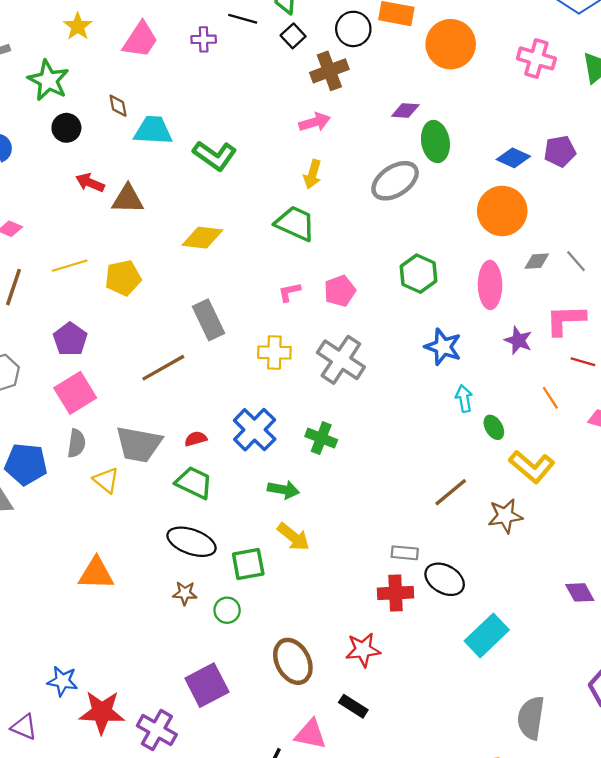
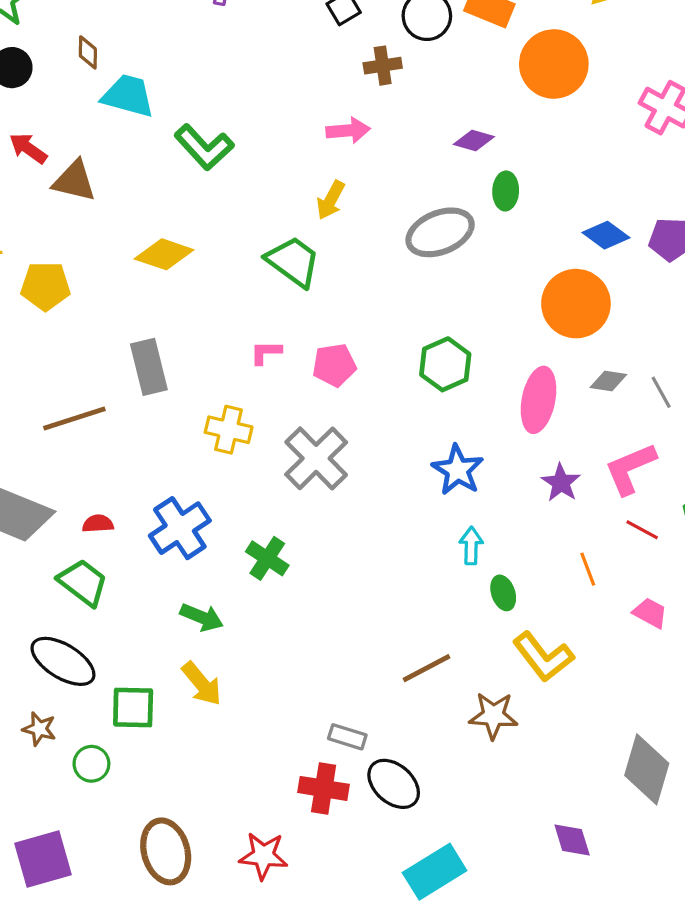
brown cross: (329, 71) -> (383, 66), size x0.7
green ellipse: (435, 142) -> (506, 191), size x0.7
pink L-shape: (565, 320) -> (630, 469), turned -33

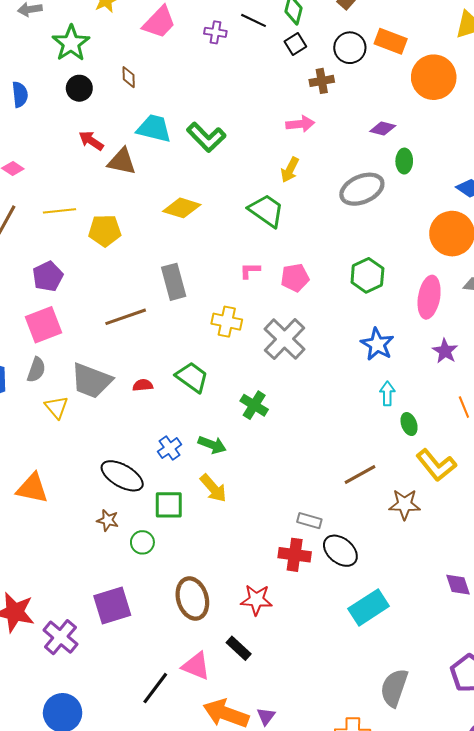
cyan trapezoid: (128, 96) -> (154, 128), moved
blue cross: (180, 528) -> (170, 448), moved, size x0.6
green trapezoid: (83, 582) -> (192, 377), moved

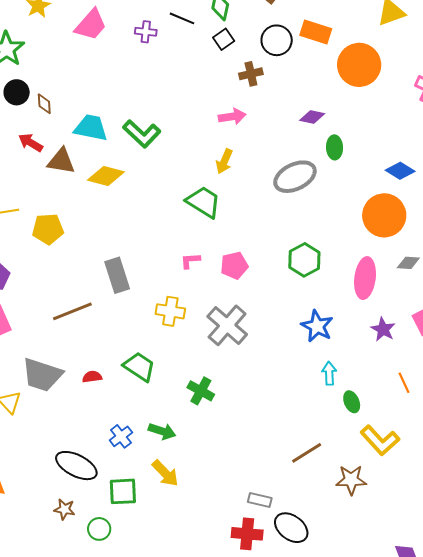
brown diamond: (129, 77) -> (44, 104), moved
yellow diamond: (182, 208) -> (106, 176), moved

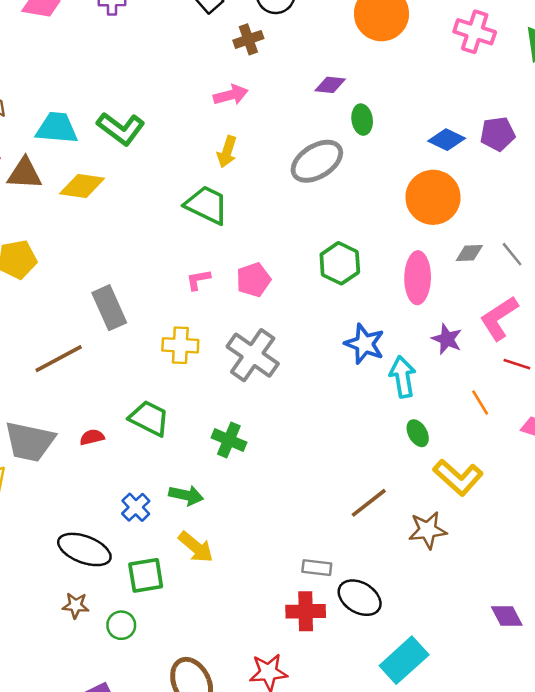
cyan arrow: (329, 373) -> (403, 377), moved, size x1.4

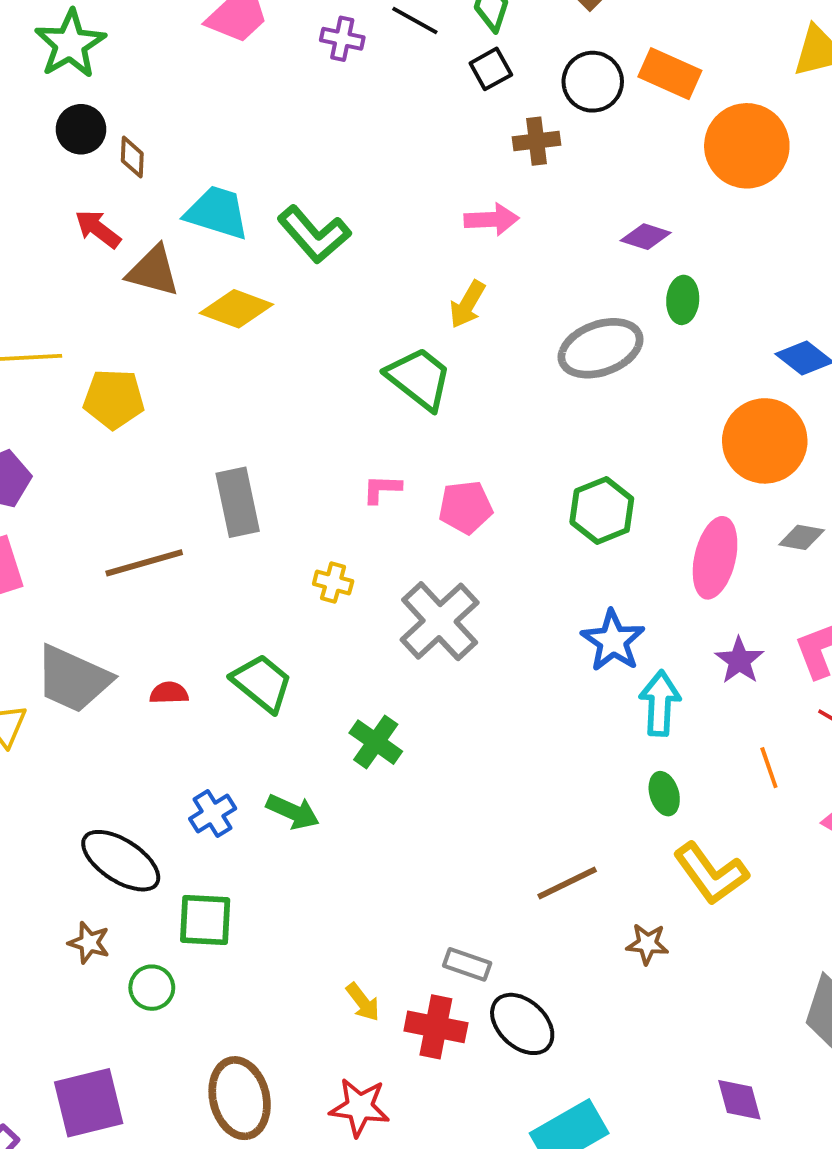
yellow cross: (180, 345) -> (333, 582), size x0.7
brown star: (428, 530) -> (647, 944), size x0.7
yellow arrow: (196, 547) -> (363, 1002), moved, size x0.7

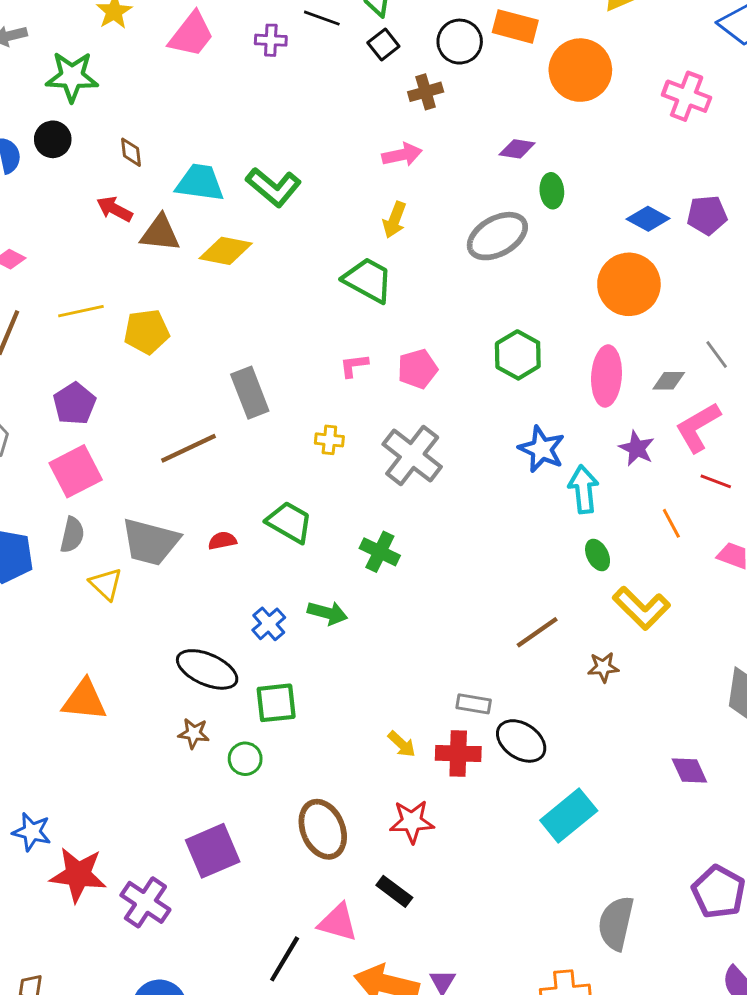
green star: (70, 44) -> (72, 77), turned -30
black circle: (81, 129) -> (53, 139), moved
gray diamond: (802, 537) -> (669, 381), moved

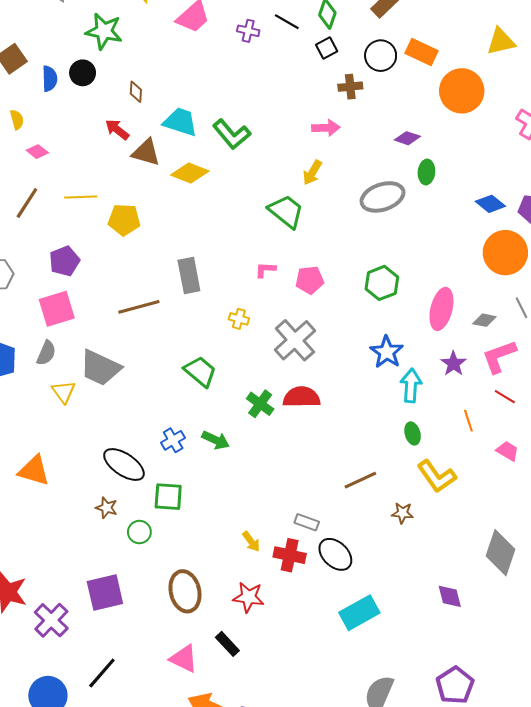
orange circle: (629, 284) -> (505, 253), moved
red semicircle: (222, 541) -> (301, 397), moved, size x1.8
black line: (285, 959) -> (102, 673), moved

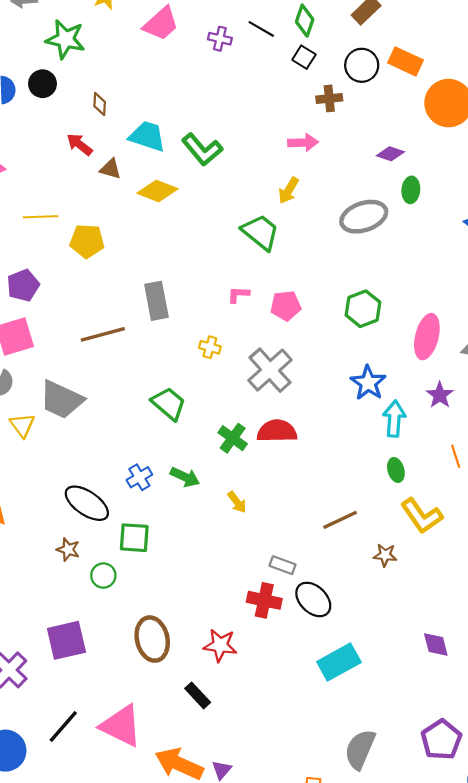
black square: (327, 48) -> (304, 57), turned -30
brown triangle: (146, 152) -> (111, 169), size x0.7
yellow arrow: (251, 541) -> (237, 502), moved
pink triangle: (184, 659) -> (121, 726), moved, size x1.4

